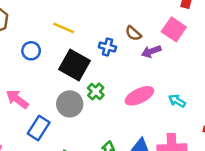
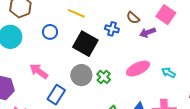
green cross: (96, 91) -> (104, 77), moved

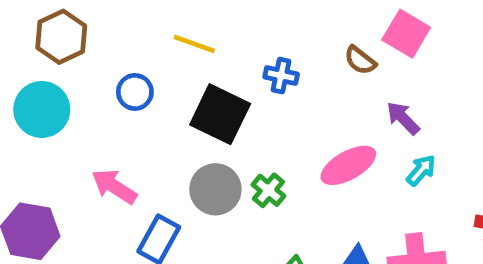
brown semicircle: (133, 18) -> (360, 60), moved
purple arrow: (148, 32) -> (403, 118), moved, turned 70
cyan arrow: (169, 73) -> (421, 170), turned 104

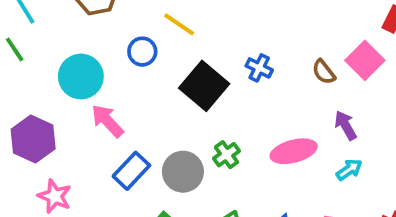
yellow line: (194, 44) -> (179, 24), moved
cyan circle: (42, 109) -> (81, 76), moved
gray circle: (215, 189) -> (183, 172), moved

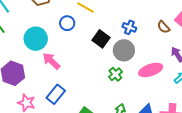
black square: (204, 86) -> (101, 39), size x0.7
blue rectangle: (131, 171) -> (56, 94), moved
gray circle: (183, 172) -> (124, 50), moved

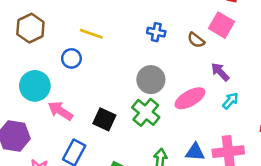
blue cross: (129, 27) -> (156, 32), moved
black square: (101, 39) -> (104, 119), moved
green cross: (115, 74) -> (146, 112), size x1.5

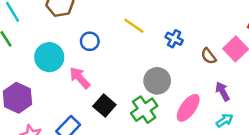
yellow line: (91, 34) -> (134, 26), moved
pink ellipse: (190, 98) -> (188, 108), turned -40
pink arrow: (60, 111) -> (80, 78), moved

